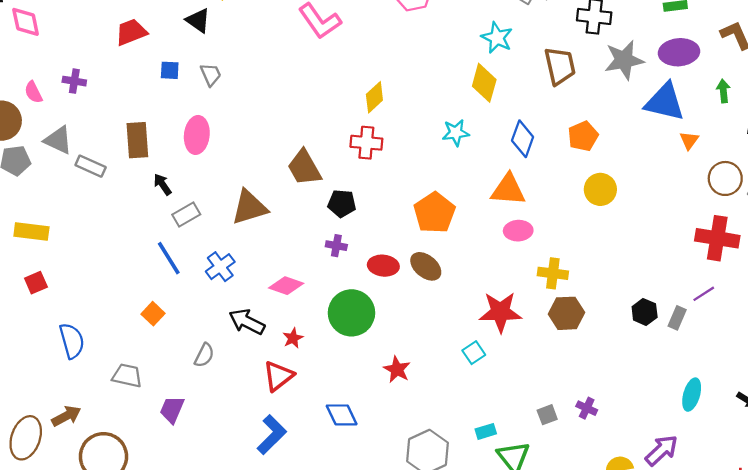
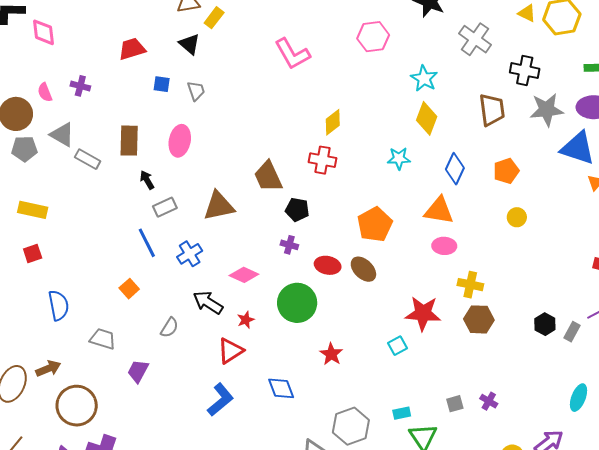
cyan star: (497, 38) -> (424, 78), moved
yellow circle: (600, 189) -> (517, 217), size x0.7

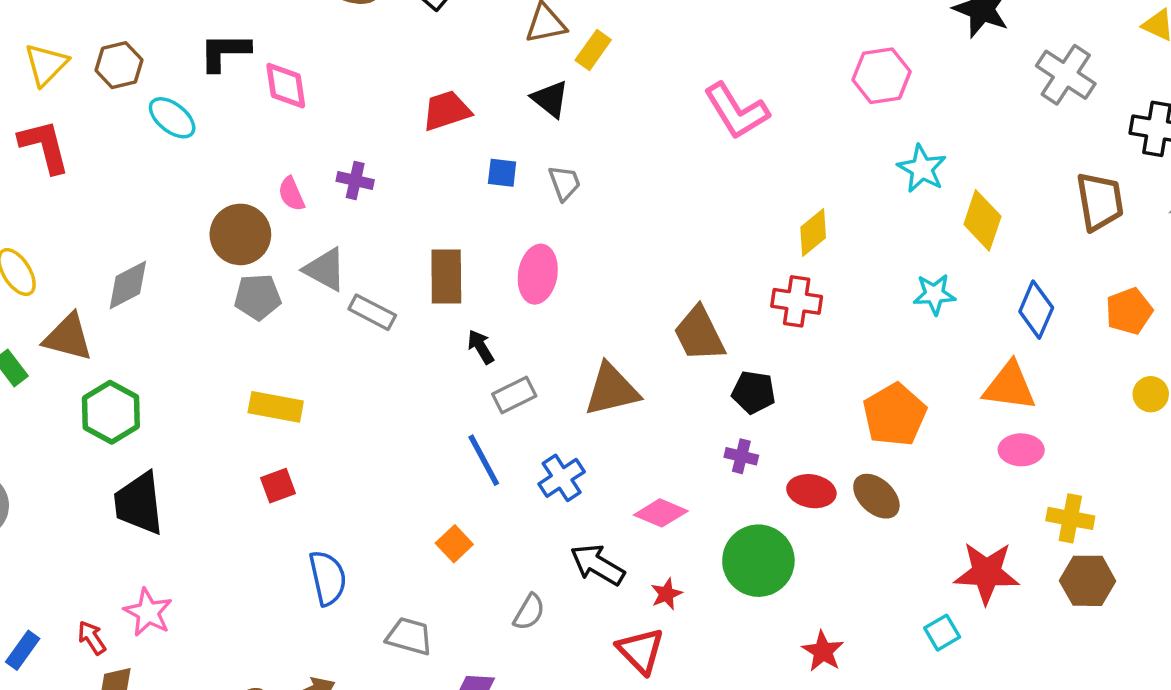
cyan star: (424, 78) -> (922, 169), moved
red triangle: (230, 351) -> (641, 651), turned -40

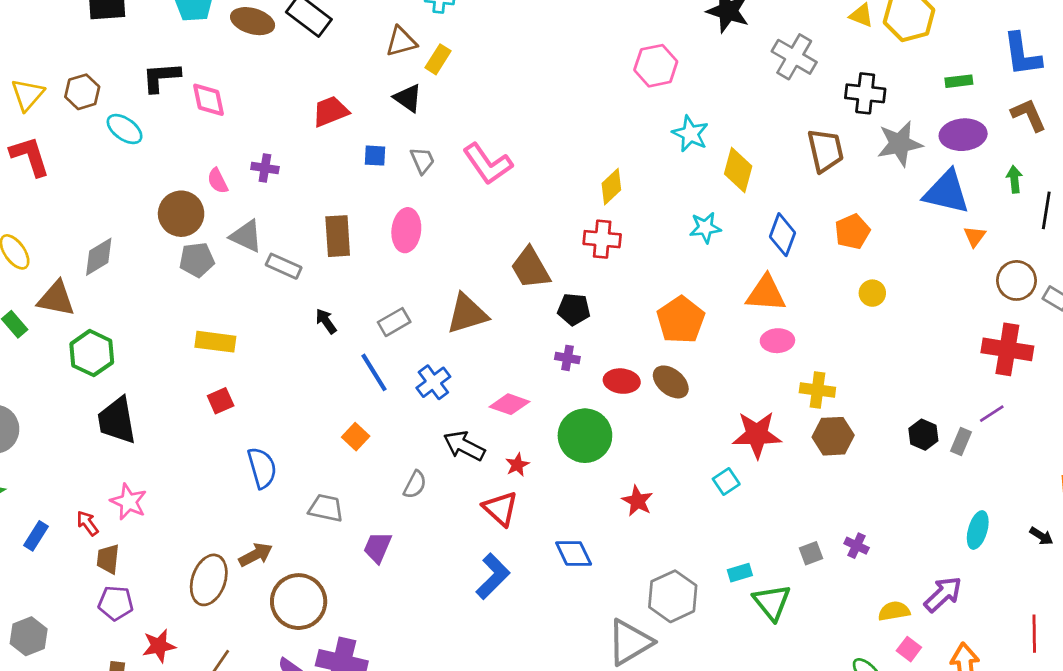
pink L-shape: (736, 111) -> (488, 164), moved
black arrow: (481, 347) -> (326, 321), moved

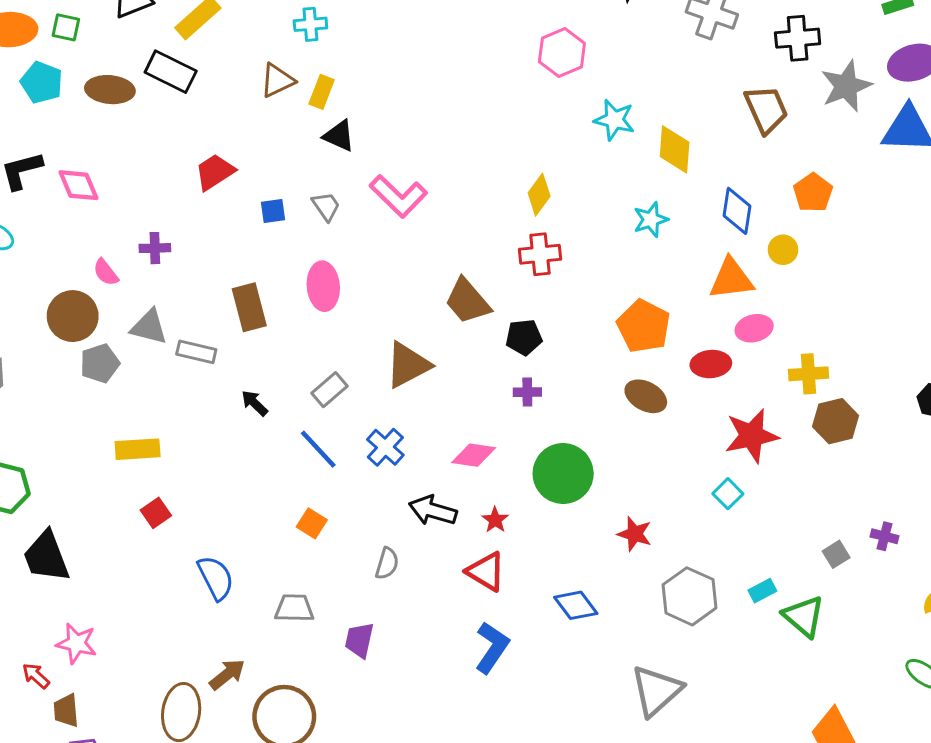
black triangle: (408, 98) -> (339, 136), moved
yellow circle: (872, 293) -> (783, 250), moved
red ellipse: (622, 381) -> (711, 364), moved
gray hexagon: (673, 596) -> (690, 596), moved

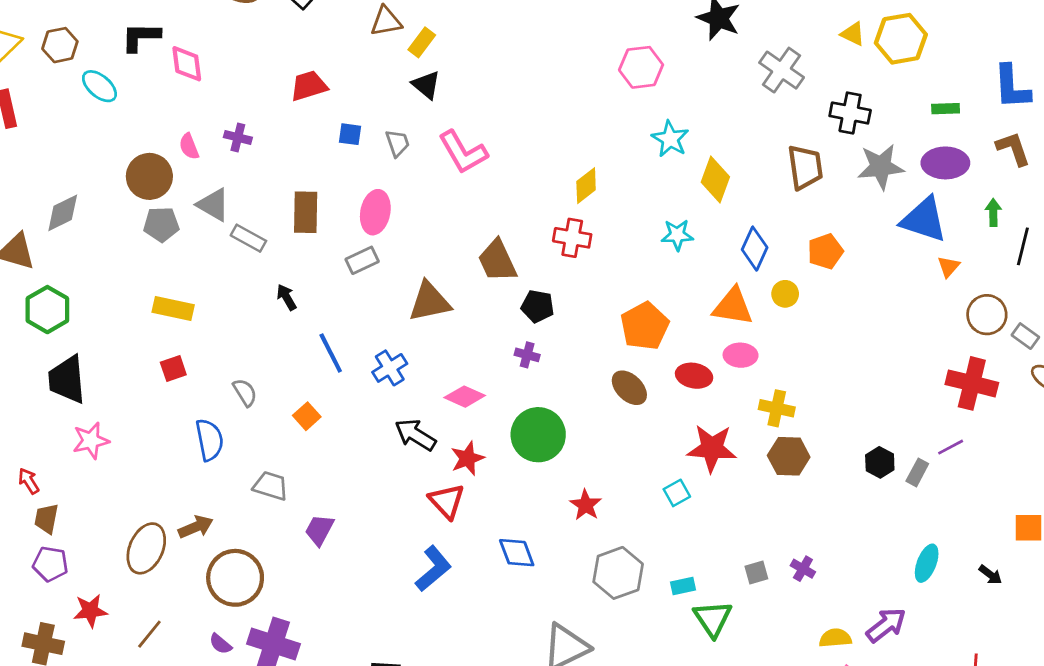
gray rectangle: (330, 390) -> (362, 260), moved
red star: (495, 520) -> (467, 458), size x1.4
gray semicircle: (387, 563) -> (245, 392), moved, turned -64
pink star: (76, 643) -> (91, 441), moved, turned 30

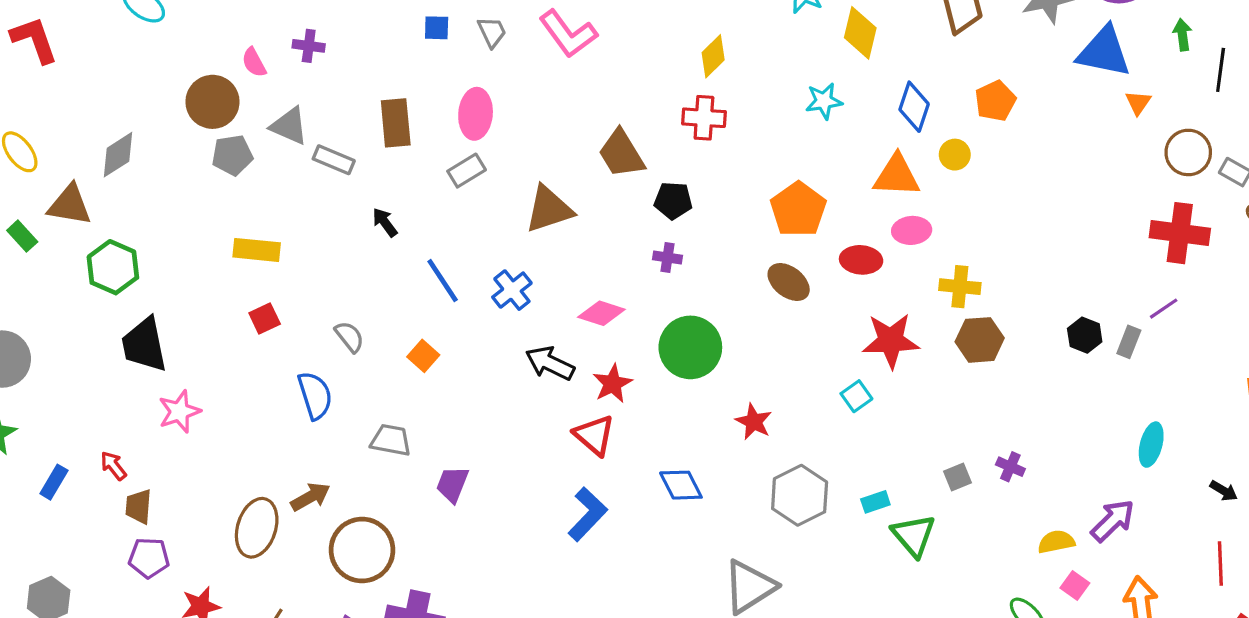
black arrow: (990, 575) -> (1224, 491), moved

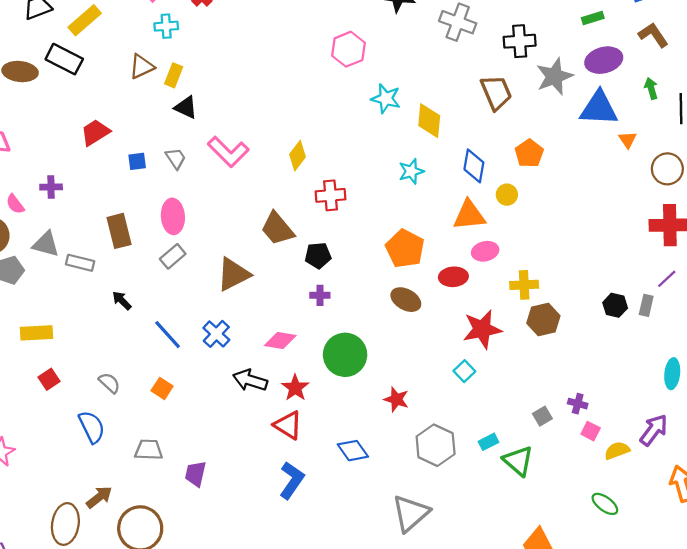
yellow diamond: (713, 56) -> (297, 156), moved
pink square: (1075, 586) -> (591, 431), moved

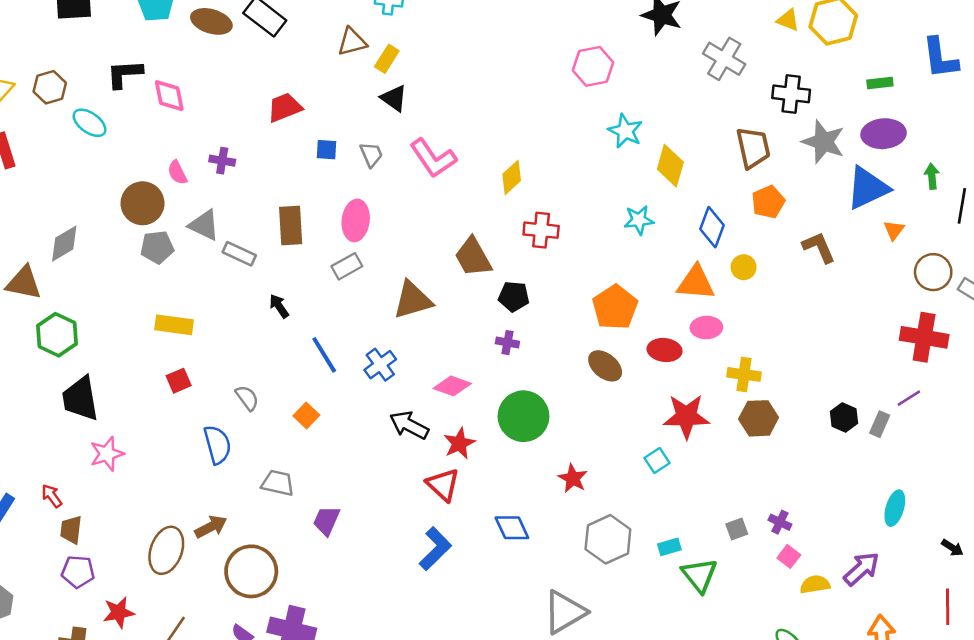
brown L-shape: (653, 35) -> (819, 247), moved
gray star: (554, 76) -> (823, 142), turned 30
blue triangle: (599, 108) -> (868, 188), turned -39
orange pentagon: (529, 153) -> (768, 202), moved

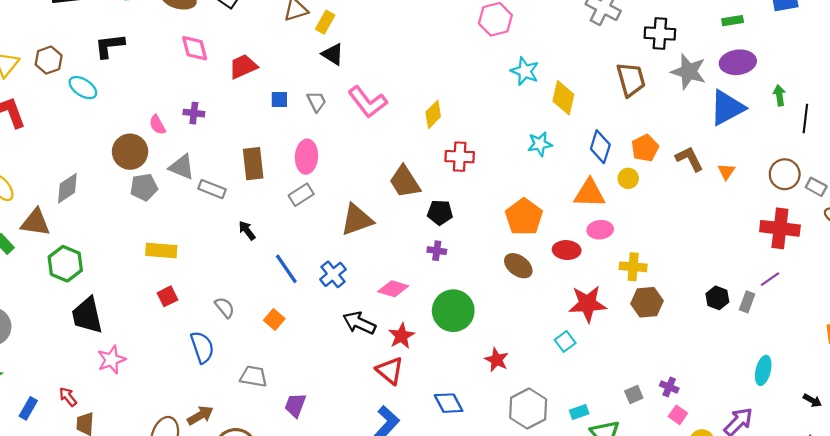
pink diamond: (169, 96) -> (195, 48), moved
orange pentagon: (768, 202) -> (645, 148), moved
orange triangle: (894, 230) -> (726, 172), moved

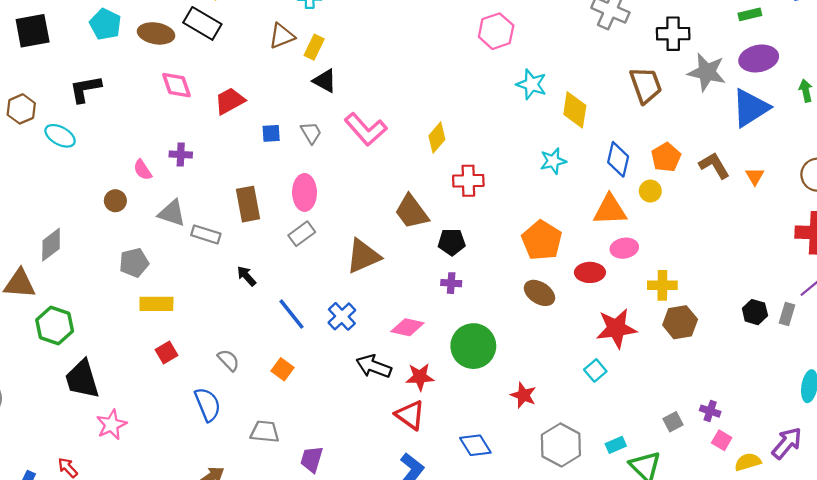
brown circle: (130, 152) -> (115, 201), size x0.6
gray pentagon: (144, 187) -> (134, 263), moved
red star: (401, 336) -> (420, 377), turned 30

